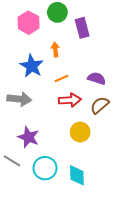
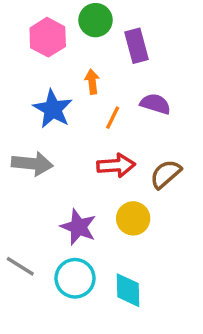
orange line: (62, 78) -> (113, 118), moved, turned -40
purple semicircle: (97, 78) -> (155, 104), moved
purple star: (29, 137) -> (78, 227), moved

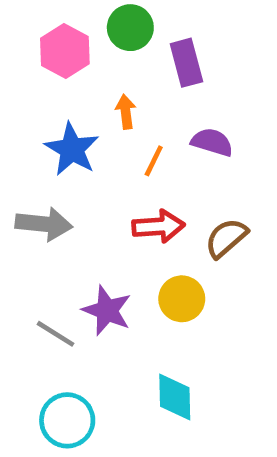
gray line: (20, 266) -> (56, 334), moved
cyan circle: (75, 278) -> (67, 420), moved

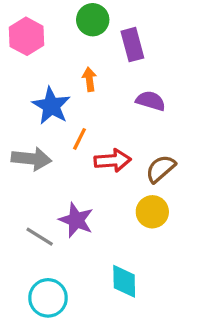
pink hexagon: (65, 51) -> (26, 36), moved
orange line: (154, 161) -> (79, 139), moved
yellow circle: (182, 299) -> (152, 212), moved

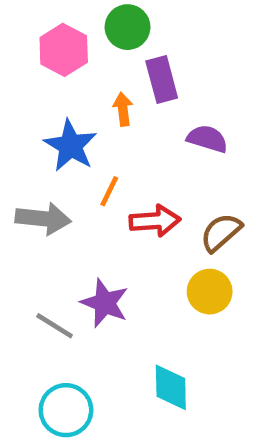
pink hexagon: (26, 36) -> (64, 50), moved
purple rectangle: (132, 45) -> (162, 80), moved

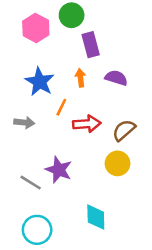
orange arrow: (123, 109) -> (80, 78), moved
gray arrow: (43, 219) -> (24, 123), size x0.7

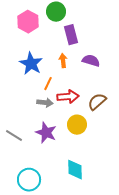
gray arrow: (24, 123) -> (45, 103), moved
yellow circle: (118, 163) -> (77, 125), moved
gray line: (31, 183) -> (14, 136), moved

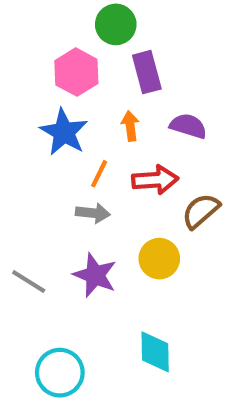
pink hexagon: (28, 22) -> (76, 72), moved
red arrow: (68, 97) -> (155, 180), moved

